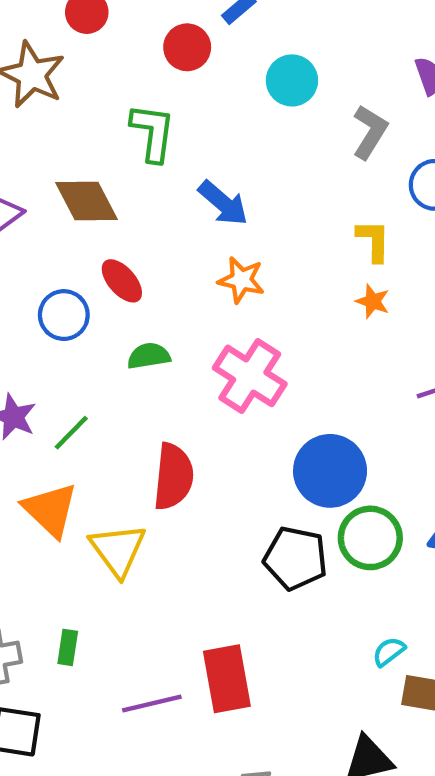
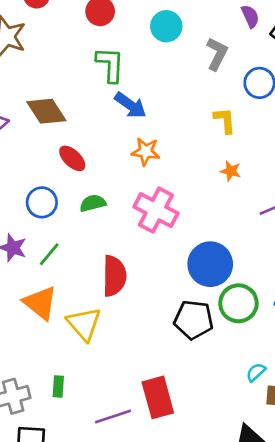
green L-shape: (153, 133) -> (110, 65), moved
orange star: (373, 301) -> (231, 171), moved
blue circle: (64, 315) -> (42, 202), moved

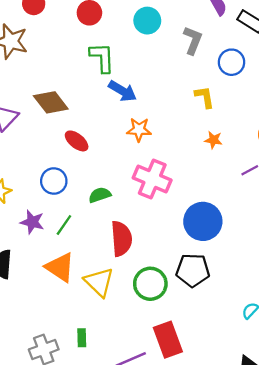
green semicircle: (93, 203) -> (100, 195), moved
green circle: (238, 303) -> (150, 284), moved

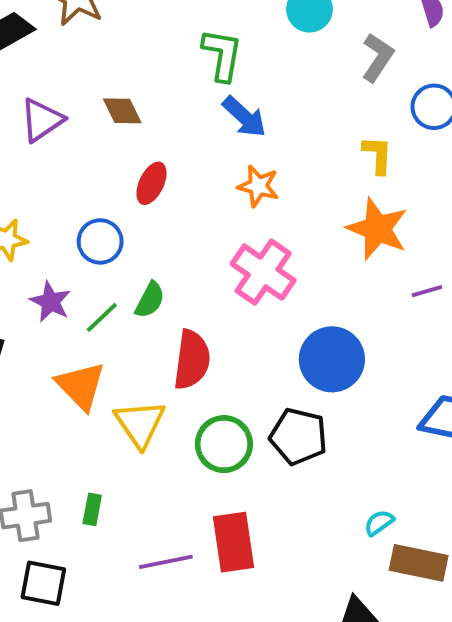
brown diamond: (51, 102) -> (122, 111), size x0.7
orange star: (213, 140) -> (377, 229), size x2.0
red ellipse: (77, 141) -> (151, 183), turned 65
green semicircle: (100, 195) -> (150, 300), moved, turned 125

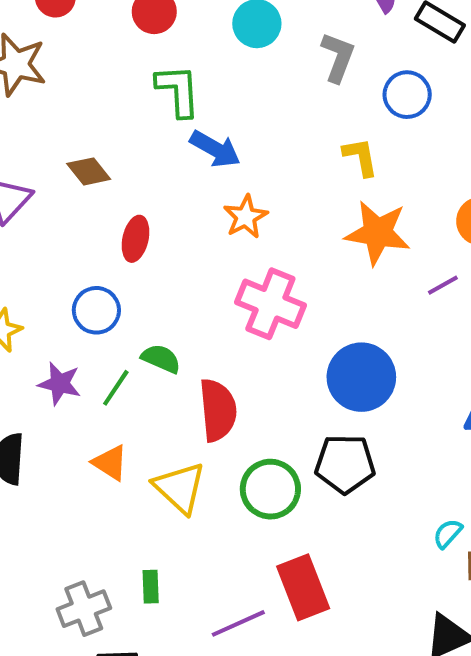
orange star: (258, 186) -> (246, 217), turned -30
green semicircle: (150, 300) -> (161, 359), turned -81
orange triangle: (81, 386) -> (110, 463), size x0.7

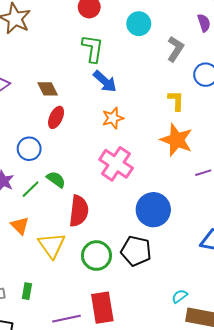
brown diamond: (89, 171) -> (48, 89), moved

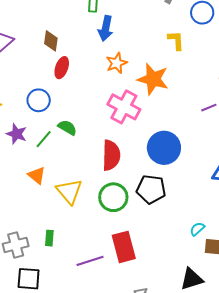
blue arrow: (105, 81) -> (106, 28), turned 65
brown diamond: (48, 89) -> (51, 41), turned 40
orange star: (177, 140) -> (153, 79), moved
red semicircle: (79, 211) -> (111, 155), moved

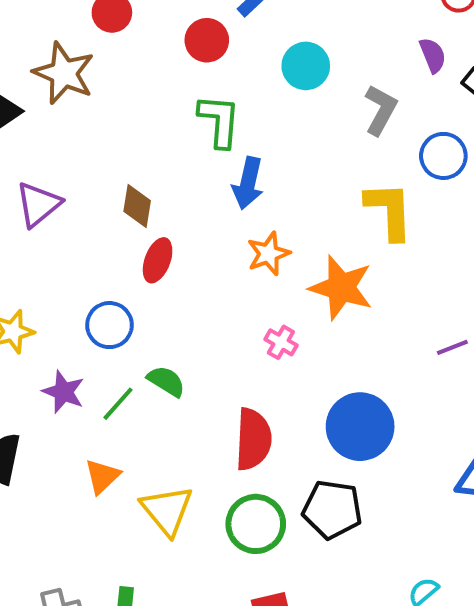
yellow L-shape: (176, 40) -> (389, 211), size x1.5
pink cross: (124, 107) -> (281, 342), size x0.5
orange triangle: (37, 175) -> (102, 476), turned 36

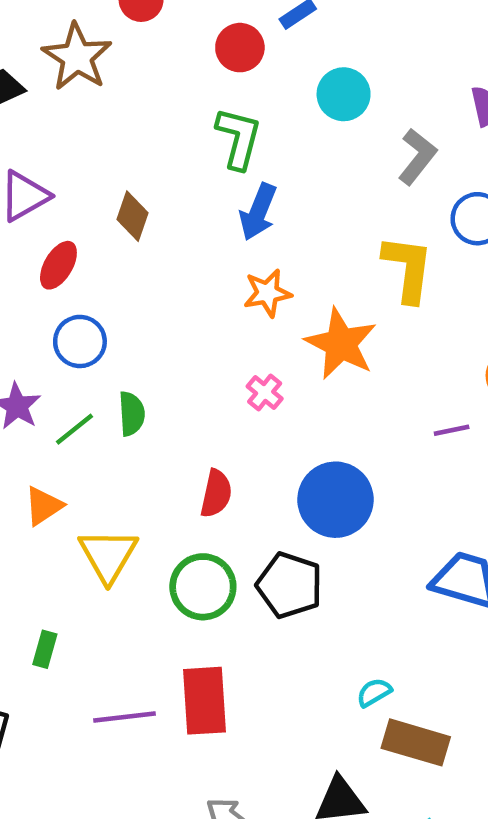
red ellipse: (158, 260) -> (58, 265), moved
green semicircle: (166, 381) -> (132, 414), turned 45
red semicircle: (253, 439) -> (216, 494), size x0.7

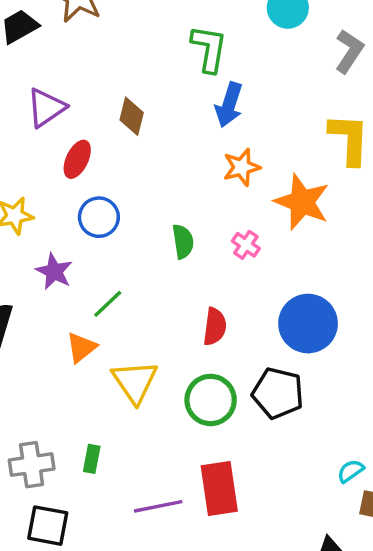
green semicircle: (132, 414) -> (183, 242), moved
green line: (74, 429) -> (108, 304), moved

